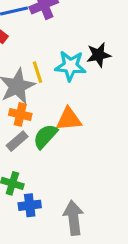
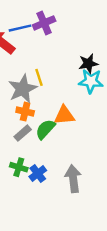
cyan star: (70, 66) -> (91, 81), moved
blue cross: (30, 205) -> (38, 174), moved, turned -30
gray arrow: (74, 218) -> (73, 179), moved

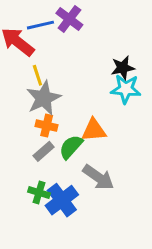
purple cross: (44, 23) -> (69, 19), turned -30
yellow line: (39, 77) -> (37, 75), moved
blue cross: (38, 174) -> (62, 200), size x1.5
gray arrow: (73, 179) -> (98, 177), moved, turned 132

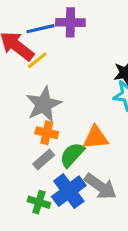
purple cross: (69, 19) -> (70, 22), turned -36
yellow line: (37, 75) -> (37, 60), moved, turned 70
blue cross: (62, 200) -> (69, 191), moved

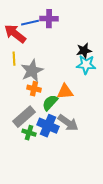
yellow line: (37, 60) -> (14, 59), moved, turned -56
gray rectangle: (44, 160) -> (24, 117), moved, size x1.6
blue cross: (69, 191) -> (48, 126), turned -30

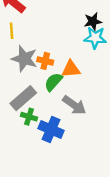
gray star: (32, 71) -> (24, 59), moved, turned -30
orange cross: (34, 89) -> (45, 61), moved
blue cross: (48, 126) -> (51, 129), moved

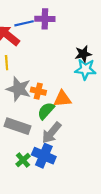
gray rectangle: (23, 98) -> (18, 126), turned 60
gray arrow: (74, 105) -> (51, 133), moved, turned 95
green cross: (29, 117) -> (23, 160), moved, turned 32

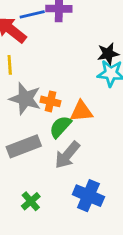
gray rectangle: (18, 126) -> (24, 146), turned -40
blue cross: (44, 156) -> (88, 196), moved
green cross: (23, 160) -> (31, 201), moved

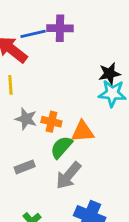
gray star: (25, 99) -> (26, 119), size x0.7
gray rectangle: (24, 146) -> (25, 167), size x0.6

